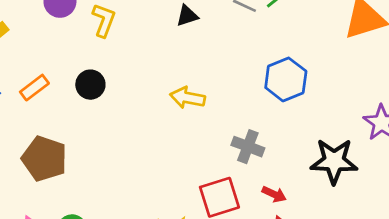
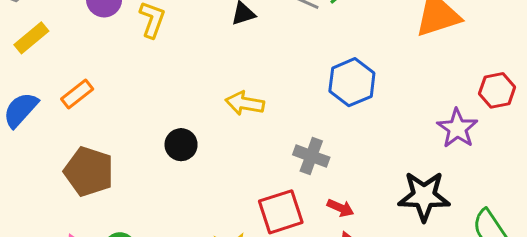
black circle: (90, 85) -> (181, 145), moved
black star: (334, 161) -> (424, 196), moved

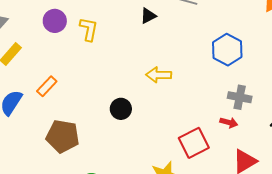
gray cross: (311, 156) -> (240, 97), moved
red arrow: (340, 208) -> (229, 122), moved

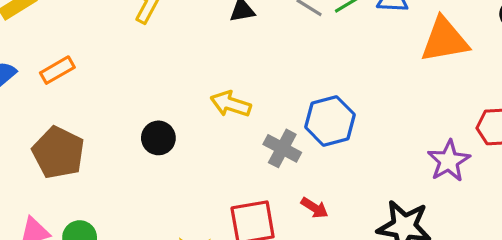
blue hexagon: (227, 50) -> (330, 121), moved
gray cross: (240, 97) -> (282, 148), moved

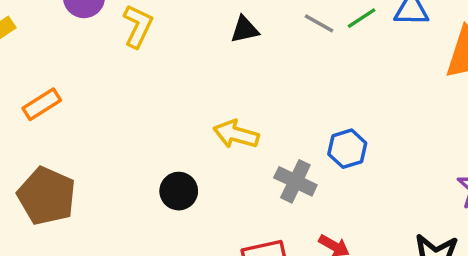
blue hexagon: (330, 121) -> (347, 149), size x0.7
black circle: (158, 138) -> (179, 191), moved

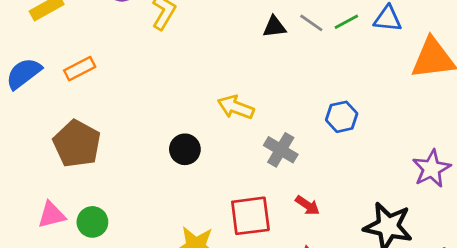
black triangle: (245, 30) -> (274, 27), moved
blue hexagon: (347, 149) -> (342, 117), moved

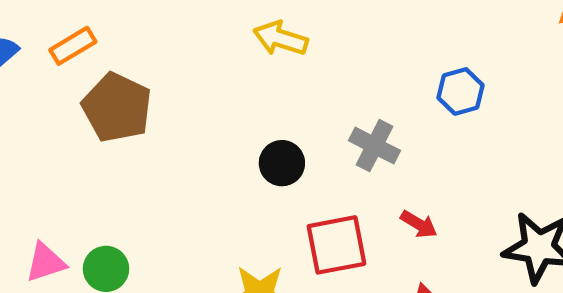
yellow arrow: (236, 107) -> (280, 38), moved
brown pentagon: (77, 144) -> (117, 108), moved
black circle: (185, 149) -> (282, 163), moved

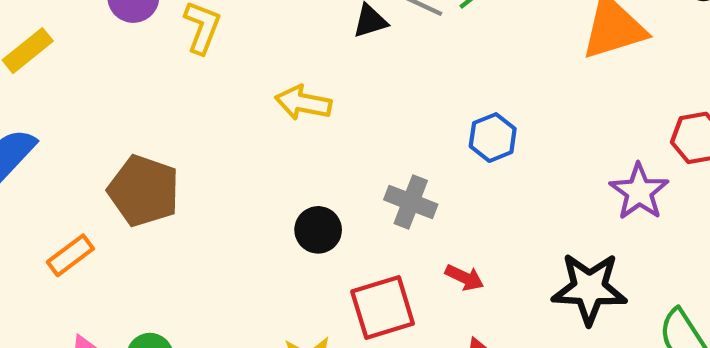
orange rectangle: (73, 46) -> (70, 255), moved

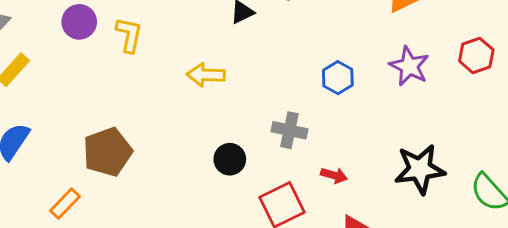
brown pentagon: (144, 191) -> (108, 152), turned -30
purple star: (639, 192) -> (409, 66), moved

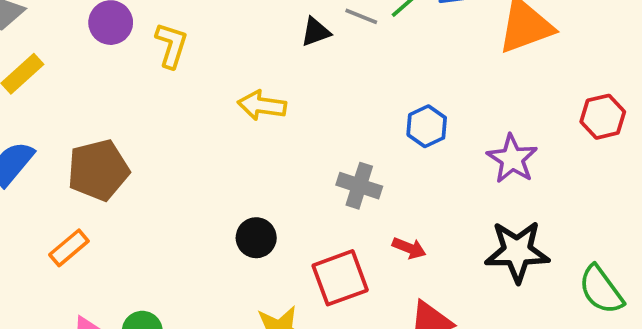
purple star: (409, 66) -> (512, 159), moved
brown pentagon: (108, 152) -> (98, 170), moved
black circle: (230, 159) -> (256, 238), moved

